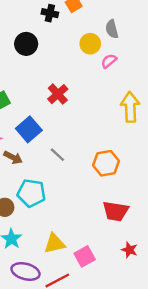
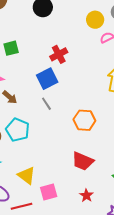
blue square: (29, 129) -> (47, 79), moved
yellow triangle: (55, 243) -> (27, 176), turned 36

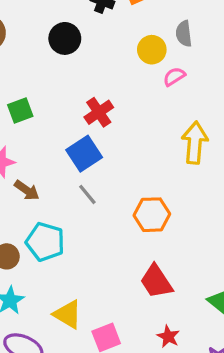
red trapezoid: (83, 161) -> (156, 281), turned 40

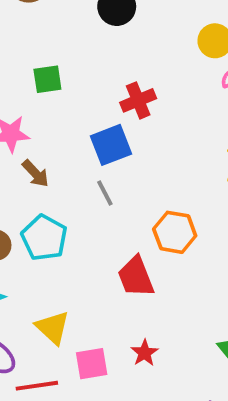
red trapezoid: (156, 281) -> (136, 277), moved
red star: (168, 337) -> (145, 353), moved

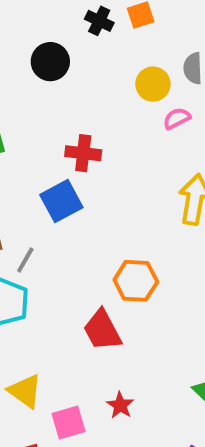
red cross: (138, 100) -> (83, 153), turned 36
gray line: (105, 193) -> (25, 260), moved, turned 64

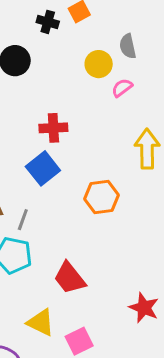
orange hexagon: (136, 281) -> (102, 197), moved
red trapezoid: (102, 330) -> (70, 278), moved
red star: (120, 405) -> (144, 308), moved, size x1.4

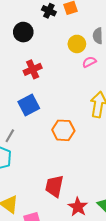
red cross: (53, 128) -> (33, 69), moved, turned -30
red trapezoid: (70, 278) -> (54, 186), moved, turned 40

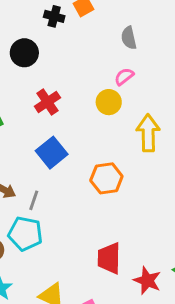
yellow circle: (77, 44) -> (109, 102), moved

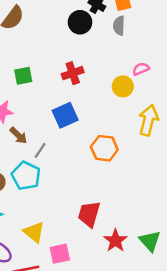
gray semicircle: (129, 38) -> (119, 26), moved
black circle: (24, 53) -> (80, 22), moved

